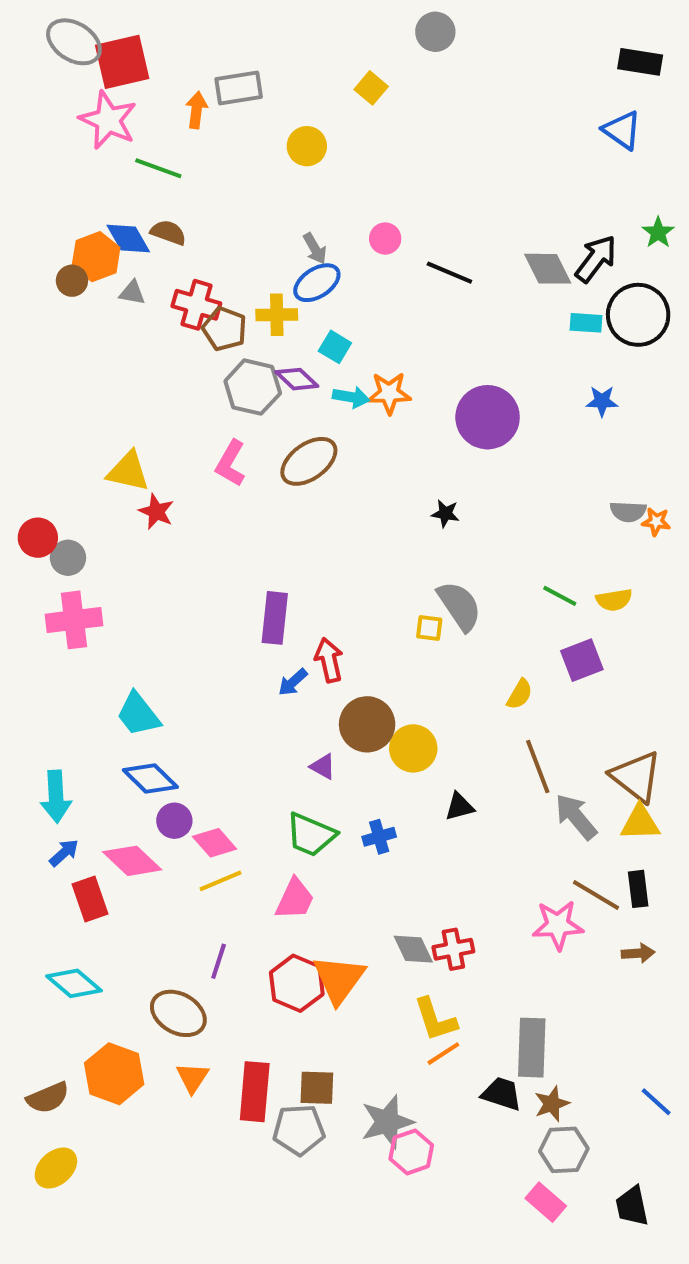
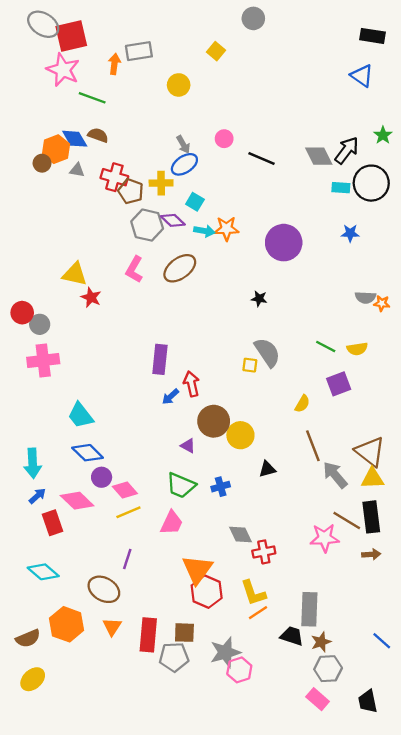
black rectangle: (638, 889) -> (371, 517), size x1.5
gray diamond: (413, 949) -> (240, 534), moved
red hexagon: (297, 983) -> (207, 592), moved

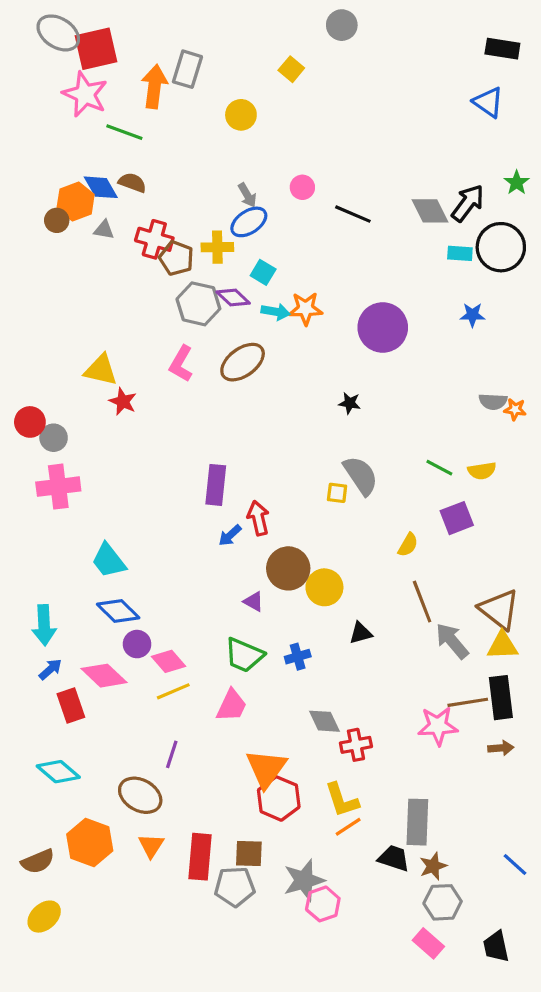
gray rectangle: (139, 51) -> (187, 69), turned -64
orange arrow: (114, 64) -> (154, 86), size x1.5
brown line: (347, 520) -> (468, 702), turned -40

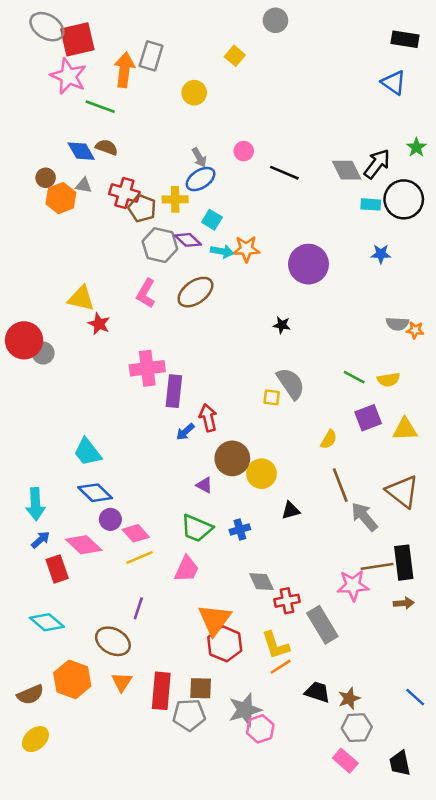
orange hexagon: (76, 201) -> (61, 198), moved
red circle: (30, 422) -> (24, 340), size x1.5
pink cross: (58, 487) -> (147, 368), moved
yellow triangle: (502, 646) -> (405, 429), moved
gray rectangle: (417, 822) -> (322, 625), moved, turned -33

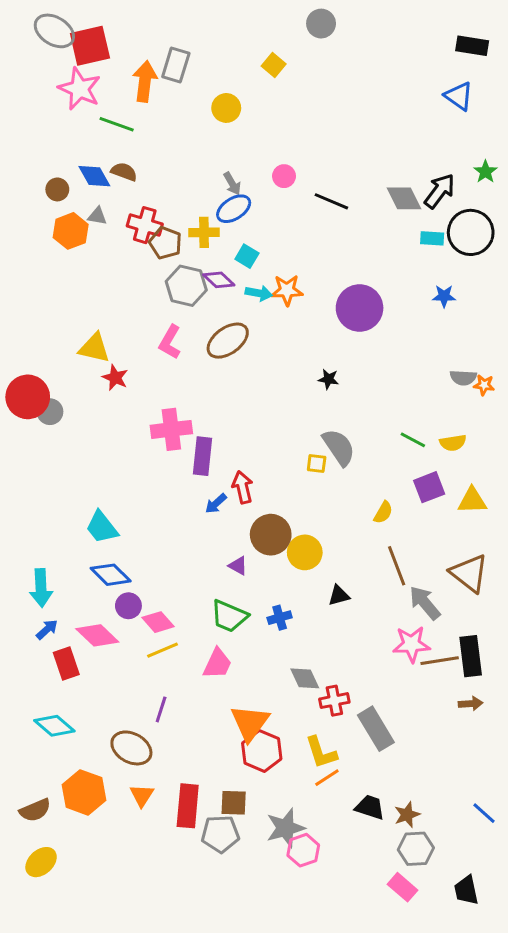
brown circle: (46, 178) -> (57, 189), moved
pink star: (353, 585) -> (411, 644), moved

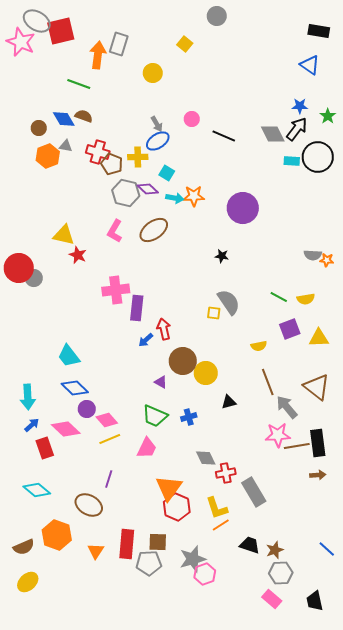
pink star: (80, 89) -> (21, 42), moved
blue star: (444, 296) -> (300, 106), moved
yellow semicircle: (383, 512) -> (259, 346), turned 49
orange triangle: (142, 795) -> (96, 551), moved

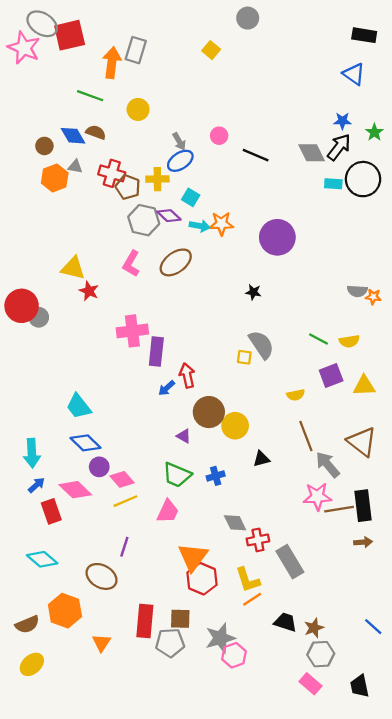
yellow circle: (153, 73) -> (138, 109), moved
orange triangle: (96, 551) -> (102, 643), moved

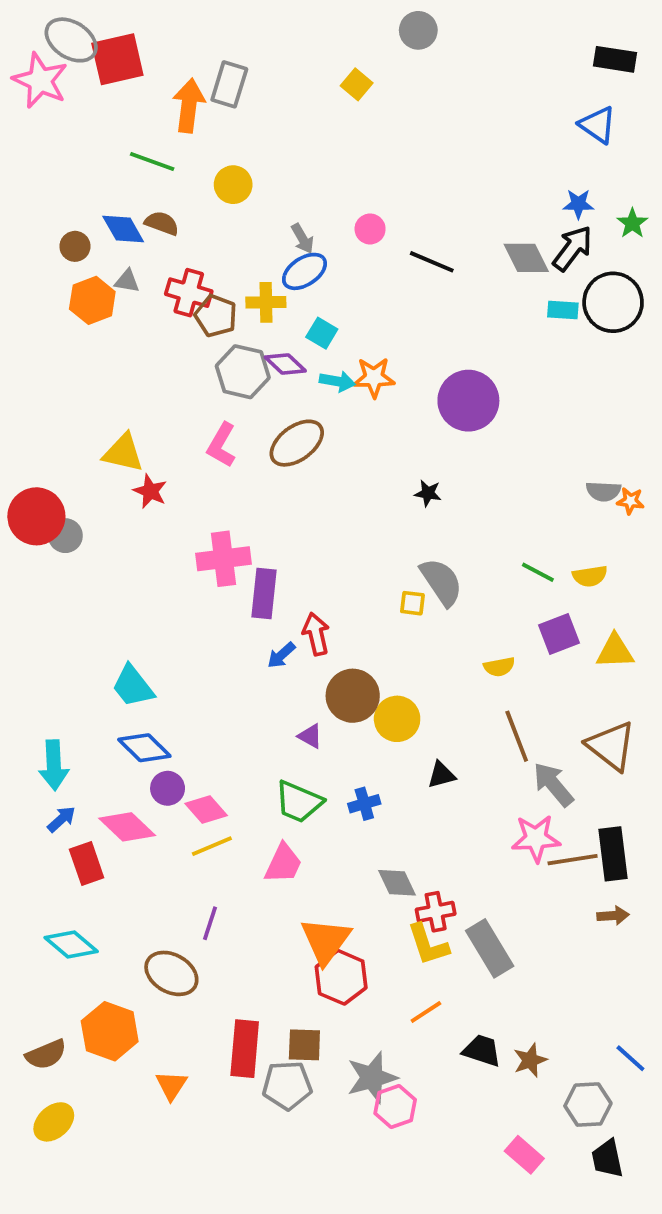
yellow L-shape: (248, 580) -> (428, 945), moved
gray hexagon: (321, 654) -> (588, 1105), moved

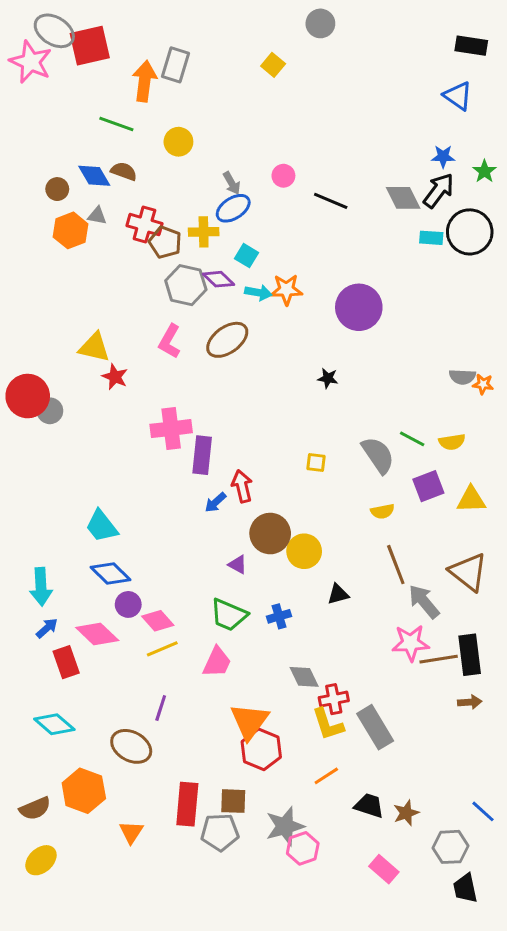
gray semicircle: (441, 582) -> (378, 455), moved
pink rectangle: (524, 1155) -> (384, 869), moved

